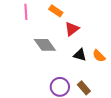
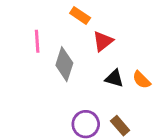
pink line: (26, 12) -> (37, 41), moved
gray diamond: (45, 45) -> (64, 64), turned 55

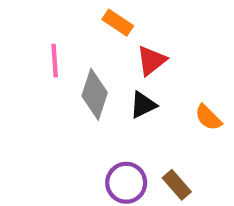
black triangle: (114, 78) -> (143, 105), moved, turned -42

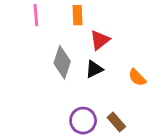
orange rectangle: (118, 23) -> (77, 15), turned 54
pink line: (55, 61) -> (36, 15), moved

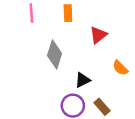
red triangle: (100, 40) -> (98, 35), moved
black triangle: (94, 69) -> (83, 80), moved

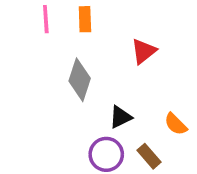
orange rectangle: (68, 13) -> (85, 19), moved
orange semicircle: (120, 68) -> (176, 124), moved

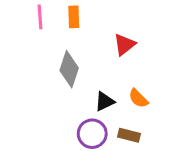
orange semicircle: (176, 124) -> (138, 98), moved
brown rectangle: (149, 156) -> (129, 135), turned -35

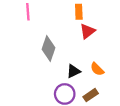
orange rectangle: (74, 17) -> (79, 12), moved
brown rectangle: (129, 135) -> (91, 95), turned -48

